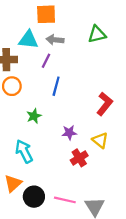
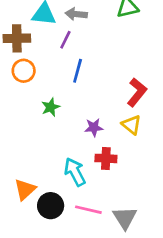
yellow triangle: (100, 140) -> (132, 125), moved
cyan arrow: (24, 151) -> (75, 172), moved
red cross: (79, 158) -> (106, 158), turned 35

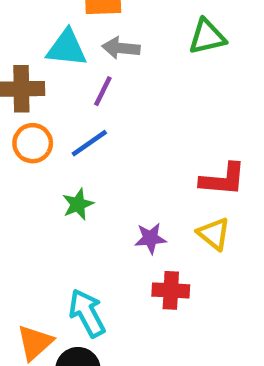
blue line: (78, 71) -> (89, 143), moved, turned 40
red L-shape: (137, 92) -> (223, 179), turned 56
cyan arrow: (75, 172) -> (87, 313), moved

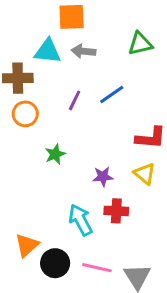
purple line: (103, 91) -> (75, 100), moved
blue line: (89, 143) -> (112, 94), moved
cyan arrow: (87, 313) -> (80, 220), moved

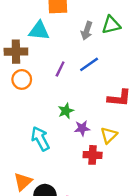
gray arrow: (83, 51) -> (87, 31), moved, turned -78
green star: (55, 154) -> (66, 111), moved
yellow triangle: (145, 174) -> (109, 135), moved, turned 36
cyan arrow: (80, 220) -> (40, 139), moved

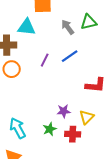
gray arrow: (87, 31) -> (68, 27), turned 126
green star: (66, 111) -> (50, 129), moved
cyan arrow: (40, 139) -> (18, 128), moved

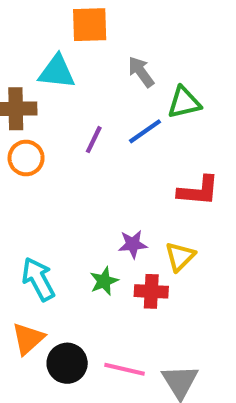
green triangle: (89, 22) -> (184, 103), moved

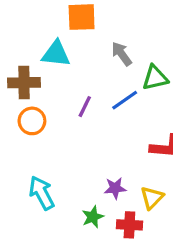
cyan arrow: (38, 279) -> (42, 193), moved

